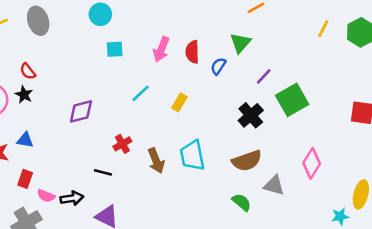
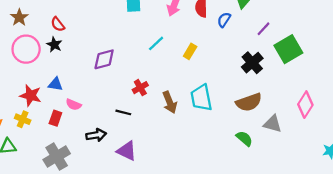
pink semicircle: (46, 196) -> (74, 105), moved

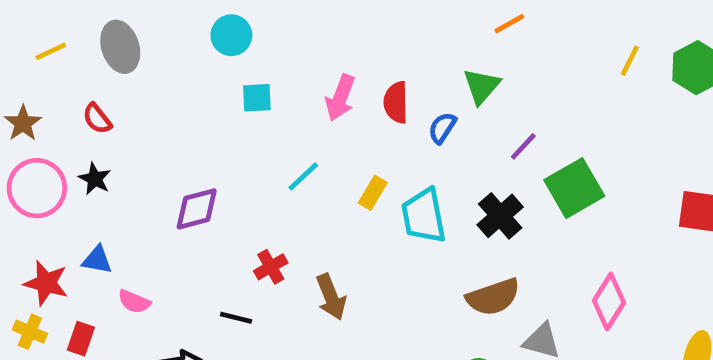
red semicircle: (58, 24) -> (97, 119), moved
cyan trapezoid: (201, 98) -> (424, 216), moved
red rectangle: (55, 118) -> (81, 339), moved

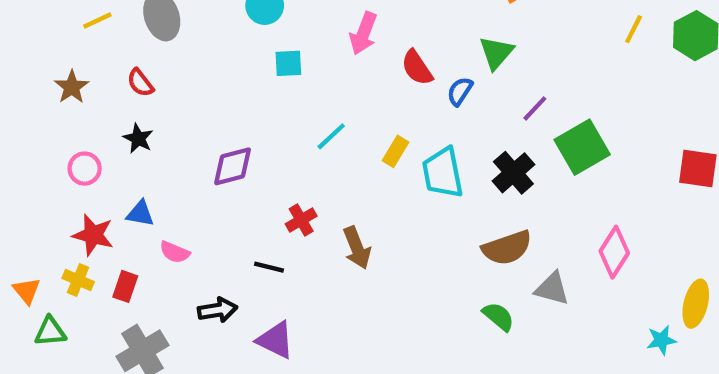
pink arrow: (340, 98) -> (363, 33), moved
red semicircle: (396, 102) -> (417, 68), turned -33
pink circle: (37, 188) -> (85, 169), moved, size x0.6

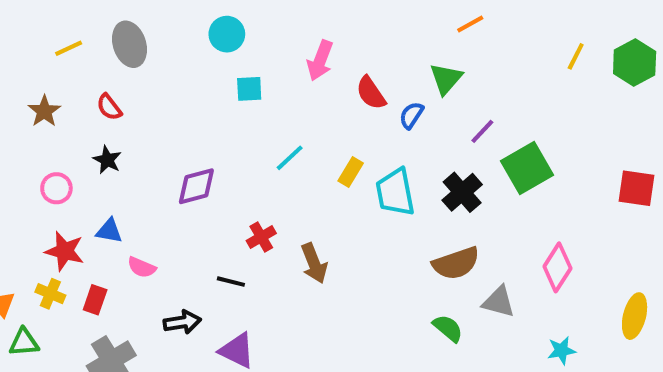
cyan star: (661, 340) -> (561, 351), moved

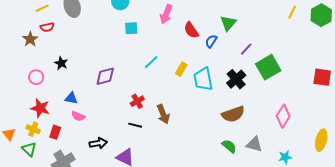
red semicircle: (109, 107) -> (47, 27), moved, turned -64
blue triangle: (109, 231) -> (71, 98), moved
black line: (231, 282) -> (135, 125), moved
gray triangle: (499, 302) -> (254, 144), moved
green triangle: (24, 342) -> (29, 149), moved, turned 49

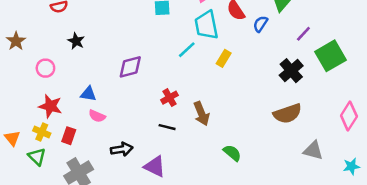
brown star: (30, 39) -> (16, 41), moved
black star: (61, 63) -> (76, 41), moved
cyan trapezoid: (203, 79) -> (206, 25), moved
green semicircle: (229, 146) -> (232, 153), moved

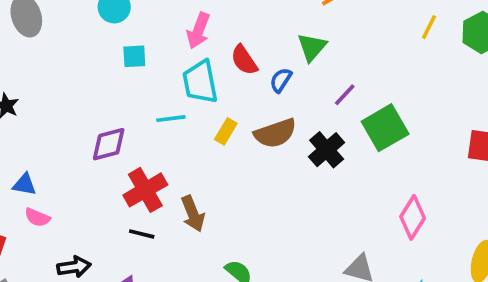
cyan line: (187, 50) -> (171, 119), turned 36
purple diamond: (130, 67) -> (109, 144), moved
red cross: (170, 98) -> (145, 190), size x1.6
brown semicircle: (287, 114) -> (275, 133), moved

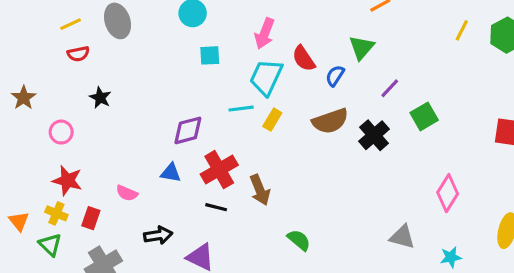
cyan trapezoid: (200, 82) -> (266, 77), turned 36
green square: (385, 128) -> (424, 116), size x0.7
yellow rectangle: (226, 131) -> (272, 120), moved
blue triangle: (24, 184) -> (171, 173), moved

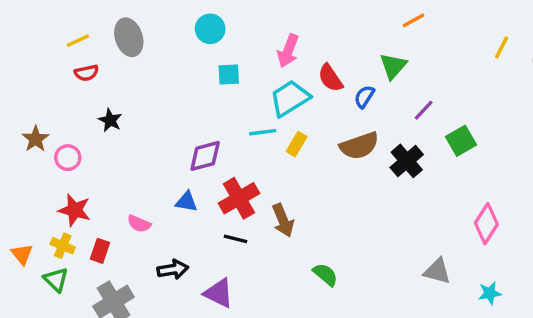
cyan trapezoid: (266, 77) -> (290, 98), turned 33
brown star: (24, 98) -> (36, 139), moved

